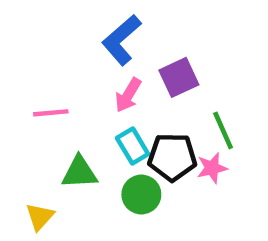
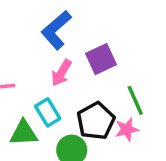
cyan rectangle: (133, 146) -> (48, 112), moved
black pentagon: (172, 157) -> (96, 121), turned -30

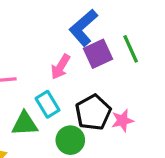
blue L-shape: (56, 30) -> (83, 28), moved
green line: (135, 100) -> (131, 49), moved

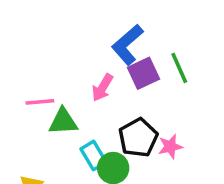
cyan rectangle: (48, 104) -> (93, 156), moved
green triangle: (25, 124) -> (63, 122), moved

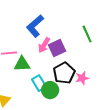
blue L-shape: (127, 45) -> (35, 26), moved
purple square: (144, 73) -> (57, 48), moved

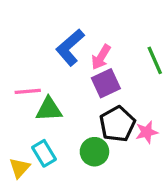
pink arrow: (44, 45) -> (101, 57), moved
cyan rectangle: (39, 83) -> (44, 153), moved

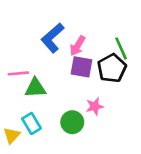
purple square: (106, 83) -> (82, 67), turned 35
black pentagon: (117, 124) -> (112, 68), moved
pink star: (147, 132) -> (95, 106), moved

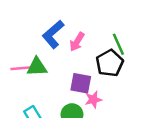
purple square: (82, 67) -> (81, 83), moved
green triangle: (35, 88) -> (37, 67), moved

